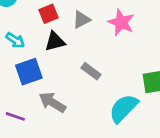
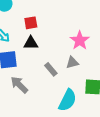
gray triangle: (81, 20) -> (72, 63), moved
cyan semicircle: (123, 108) -> (67, 100), turned 150

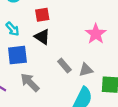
black triangle: (31, 43) -> (42, 37), turned 35
gray triangle: (72, 63) -> (86, 70), moved

